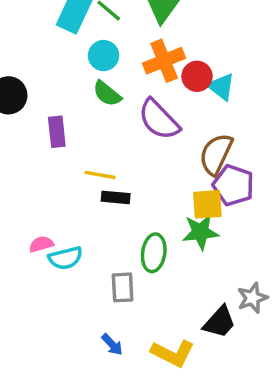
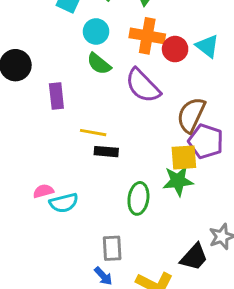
orange cross: (164, 61) -> (147, 36), turned 32
cyan triangle: (221, 87) -> (207, 46), moved
gray rectangle: (123, 287) -> (112, 248), moved

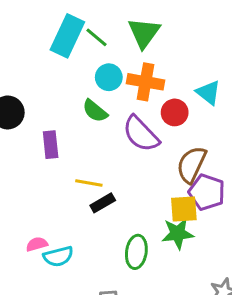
cyan circle: (96, 31) -> (109, 77), moved
red circle: (175, 49) -> (175, 112), moved
black rectangle: (106, 152) -> (103, 203), turned -35

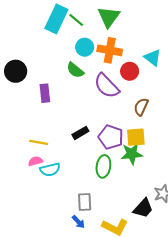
brown semicircle: (191, 165) -> (141, 107), size x0.7
yellow line: (89, 183) -> (39, 142), moved
purple pentagon: (207, 192) -> (111, 137), moved

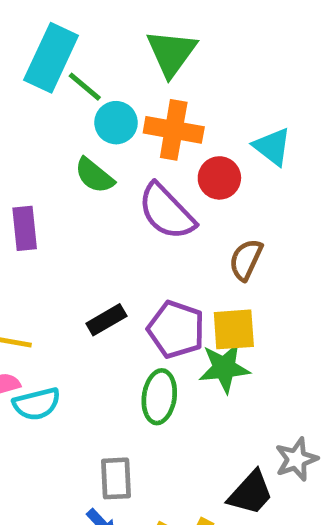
green line: (76, 20) -> (85, 87), moved

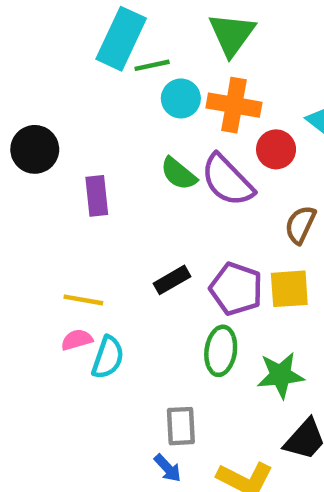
green line: (85, 87) -> (152, 65), turned -52
green semicircle: (94, 176) -> (179, 174), moved
green star: (224, 368) -> (280, 375), moved
cyan semicircle: (37, 404) -> (108, 357), turned -57

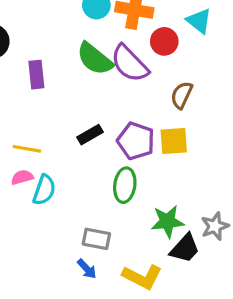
green semicircle: (179, 174) -> (95, 59), size x1.4
green star: (280, 375) -> (167, 221), moved
gray rectangle: (181, 426) -> (96, 239), turned -76

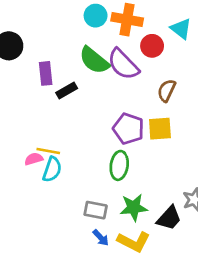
black rectangle: (90, 135) -> (67, 91), moved
yellow line: (27, 149) -> (48, 151), moved
green star: (167, 221) -> (134, 208), moved
blue arrow: (87, 269) -> (101, 238), moved

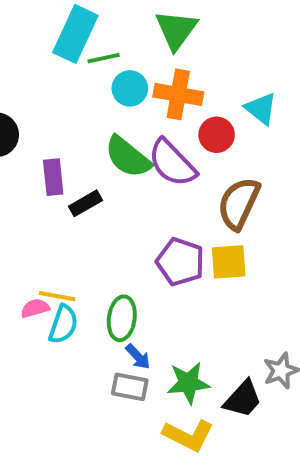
brown semicircle: (167, 91) -> (239, 203), size x1.5
green ellipse: (119, 165) -> (122, 318), moved
blue arrow: (101, 238) -> (138, 357), moved

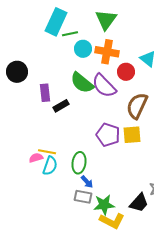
green star: (188, 383) -> (104, 205), moved

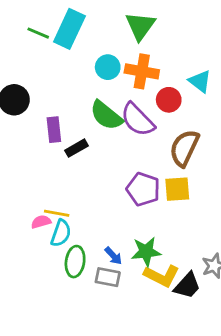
green line: (70, 34) -> (38, 33), moved, turned 35
green ellipse: (79, 163) -> (75, 262), moved
green star: (104, 205) -> (146, 252), moved
yellow L-shape: (112, 221) -> (162, 276), moved

